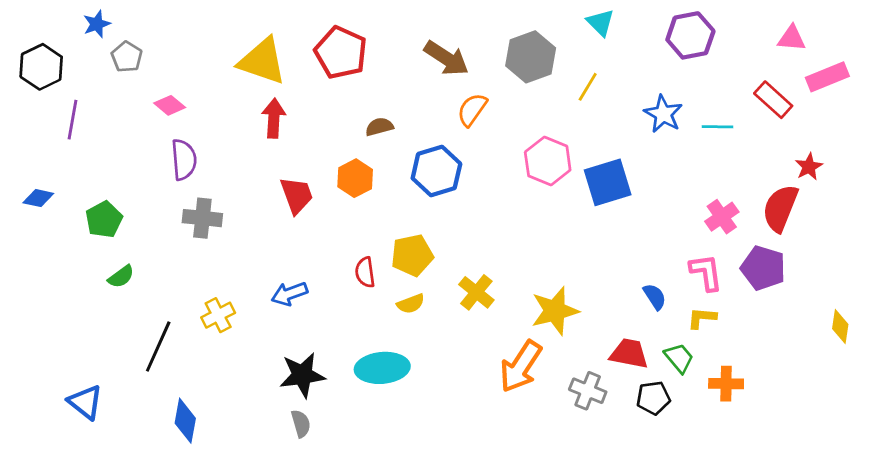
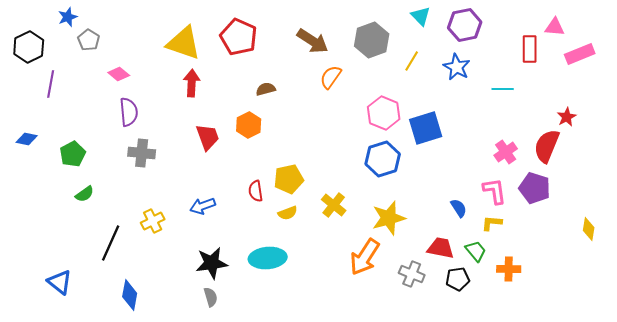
purple hexagon: (690, 35) -> (465, 25), moved
red rectangle: (773, 100) -> (530, 49), moved, turned 48
blue star: (663, 114) -> (457, 67), moved
blue hexagon: (436, 171) -> (383, 159), moved

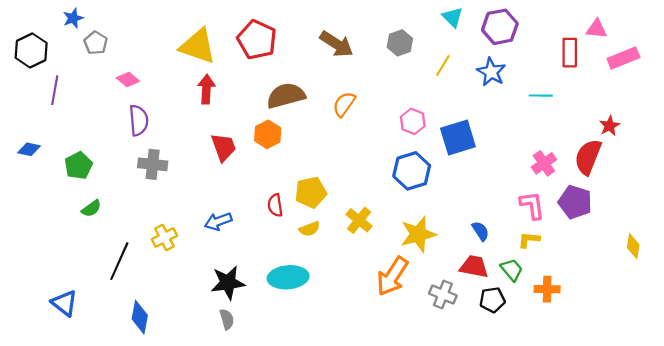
gray hexagon: (372, 40) -> (400, 43), size x0.7
orange semicircle: (331, 77) -> (344, 104), moved
brown semicircle: (266, 89) -> (286, 96), size x1.8
pink hexagon: (384, 113) -> (413, 121), size x0.7
blue semicircle: (459, 208) -> (481, 231), moved

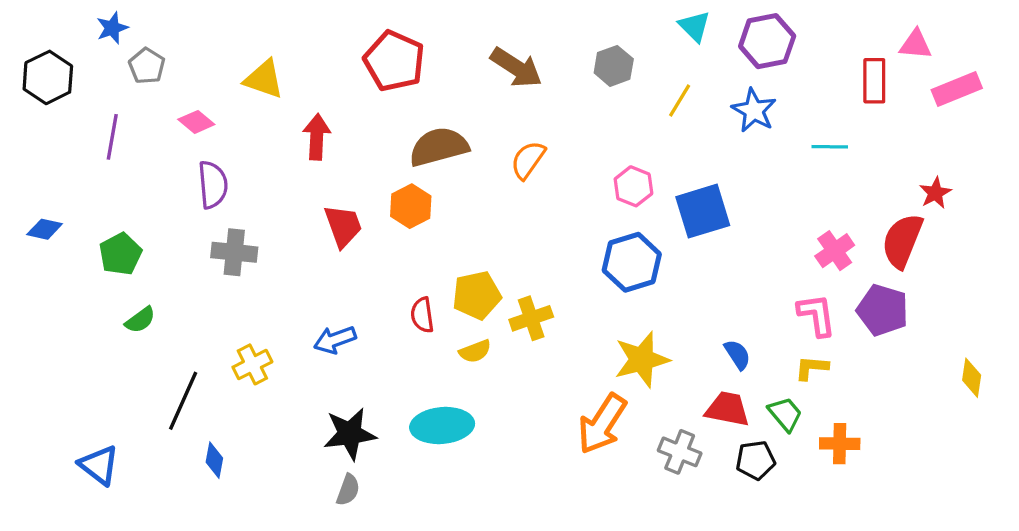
yellow triangle: (198, 46) -> (264, 79), moved, size x0.7
purple line: (55, 90) -> (112, 137), moved
yellow cross: (359, 220) -> (531, 318), moved, turned 32
blue diamond: (140, 317) -> (214, 460), moved, size x0.7
gray semicircle: (227, 319) -> (348, 490), turned 36

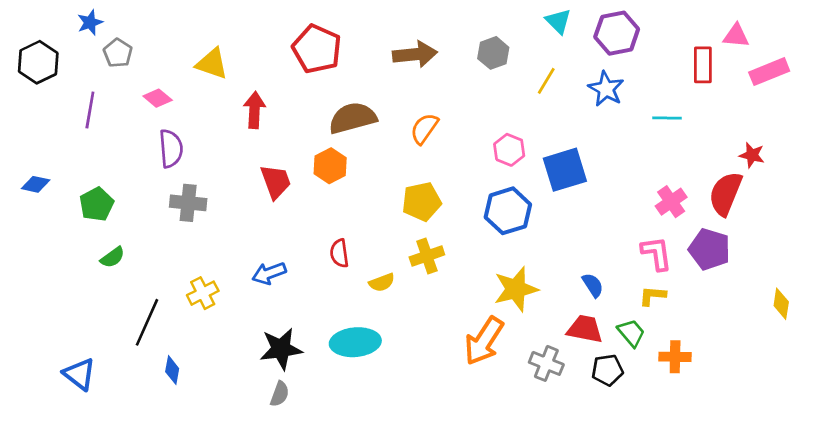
brown arrow: (516, 68) -> (415, 54), turned -39
red star: (935, 193) -> (752, 155), turned -30
yellow pentagon: (477, 295) -> (422, 202), moved

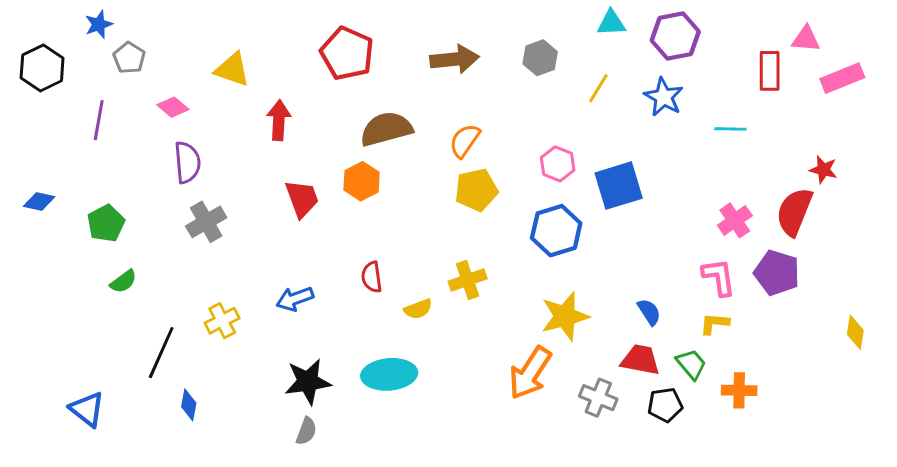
cyan triangle: (558, 21) -> (611, 23), turned -48
yellow pentagon: (422, 202) -> (476, 190), moved
gray cross: (188, 203) -> (206, 222), turned -36

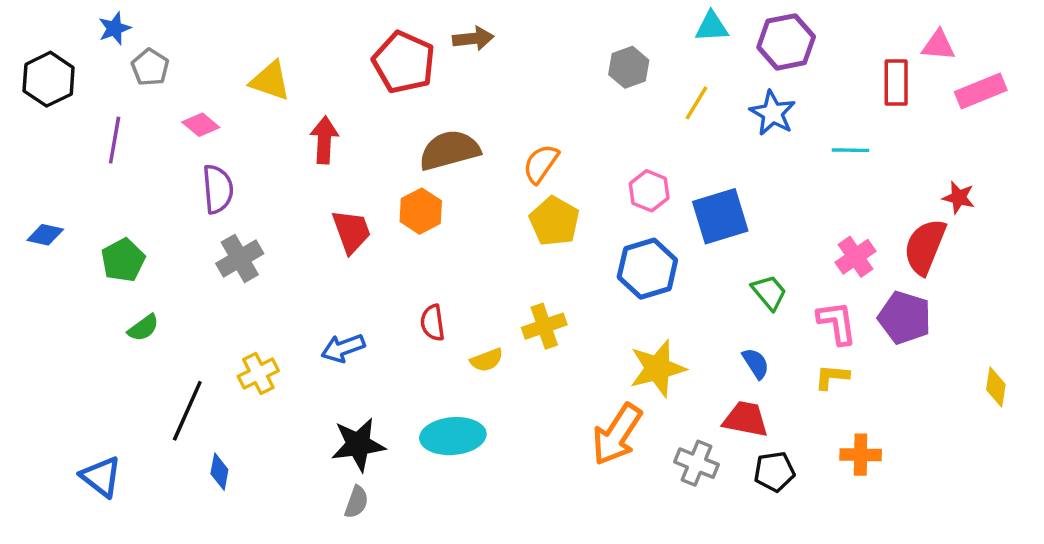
brown arrow: (455, 59) -> (473, 39), moved, size x0.7
yellow pentagon: (476, 190) -> (554, 221), turned -30
green trapezoid: (691, 364) -> (769, 292), moved

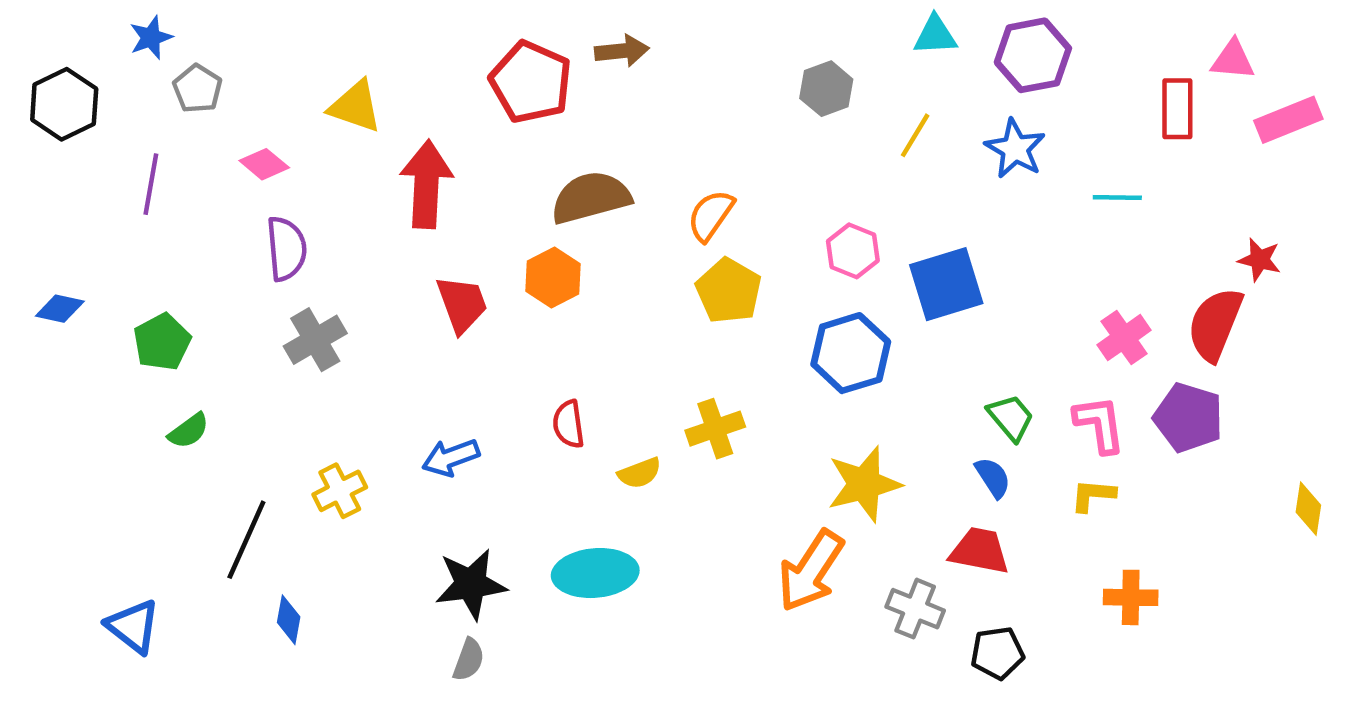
red arrow: (324, 140) -> (426, 184), size x1.4
green trapezoid: (769, 292) -> (1011, 417), moved
black pentagon: (774, 472) -> (997, 653), moved

